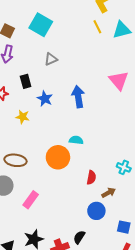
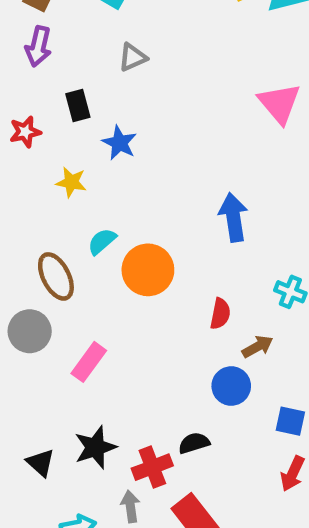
blue arrow: (78, 97) -> (233, 217), moved
cyan semicircle: (76, 140) -> (102, 241), moved, turned -48
brown ellipse: (15, 160) -> (56, 276), turned 55
black semicircle: (79, 237) -> (194, 443), turned 40

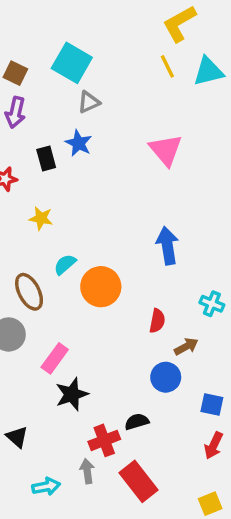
gray triangle: (133, 57) -> (89, 102), moved
pink triangle: (279, 103) -> (166, 150), moved
blue star: (119, 143) -> (79, 143), moved
black star: (95, 447) -> (72, 394), moved

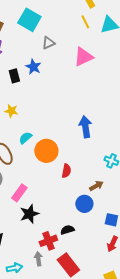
gray triangle: (89, 102) -> (48, 43), moved
pink triangle: (166, 150) -> (83, 57), moved, turned 45
red semicircle: (157, 321) -> (66, 171), moved

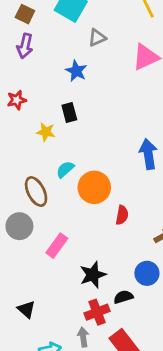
black rectangle: (14, 76) -> (69, 113), moved
blue circle: (84, 204) -> (147, 273), moved
black star: (29, 214) -> (93, 275), moved

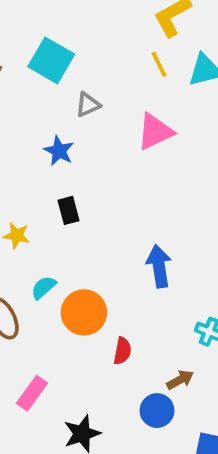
black rectangle: (69, 113) -> (69, 210), moved
blue circle: (147, 273) -> (157, 411), moved

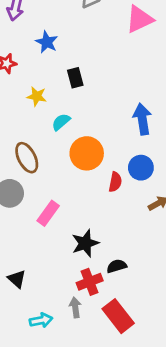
blue star: (59, 151) -> (47, 42), moved
cyan semicircle: (44, 287) -> (61, 122), moved
blue circle: (157, 411) -> (141, 168), moved

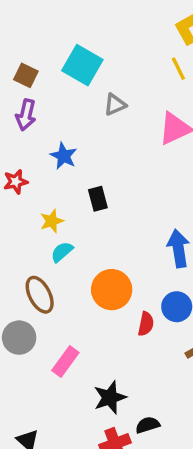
yellow star: (37, 96) -> (52, 221), turned -30
cyan semicircle: (61, 122) -> (62, 252), moved

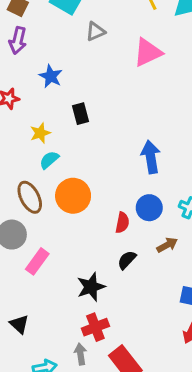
orange circle: (112, 290) -> (73, 196), moved
pink rectangle: (65, 362) -> (37, 261), moved
black semicircle: (148, 425) -> (127, 260), moved, turned -30

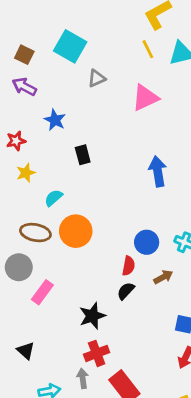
purple arrow: (18, 40) -> (24, 87), turned 105
yellow star: (40, 133) -> (26, 173), moved
blue arrow: (151, 157) -> (158, 171), moved
brown ellipse: (30, 197) -> (35, 233), turned -52
red semicircle: (122, 223) -> (129, 266), moved

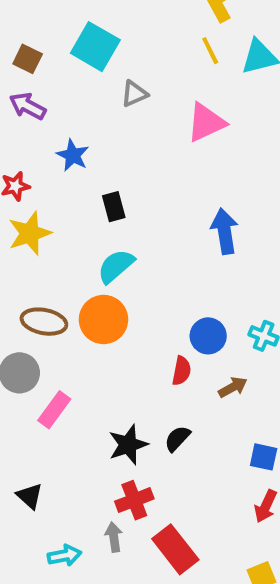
yellow star: (26, 173) -> (30, 233), size x1.5
cyan semicircle: (54, 198) -> (116, 266), moved, size x1.4
black semicircle: (126, 291) -> (177, 439), moved

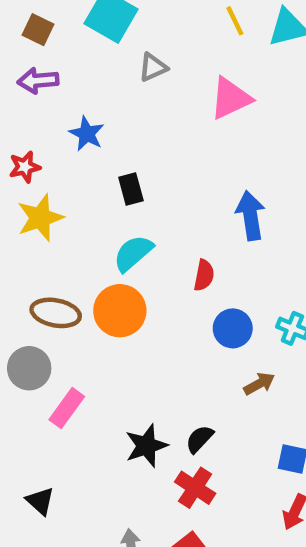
purple arrow: (28, 106) -> (38, 81), turned -33
red semicircle: (181, 371) -> (204, 275), moved
red cross: (134, 500) -> (195, 488), moved, turned -36

